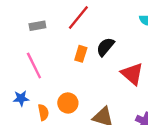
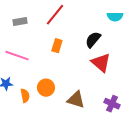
black semicircle: (105, 47) -> (93, 40), moved
pink line: (34, 66) -> (17, 56), turned -45

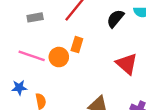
black semicircle: (93, 40) -> (115, 19), moved
orange circle: (46, 88) -> (59, 57), moved

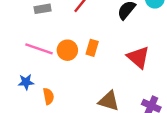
orange rectangle: (77, 45) -> (92, 48), moved

